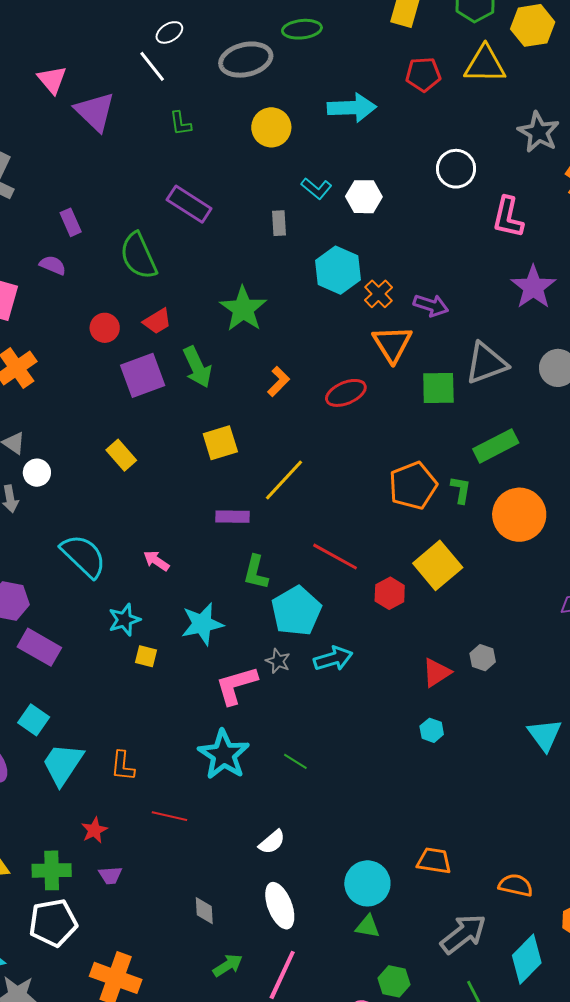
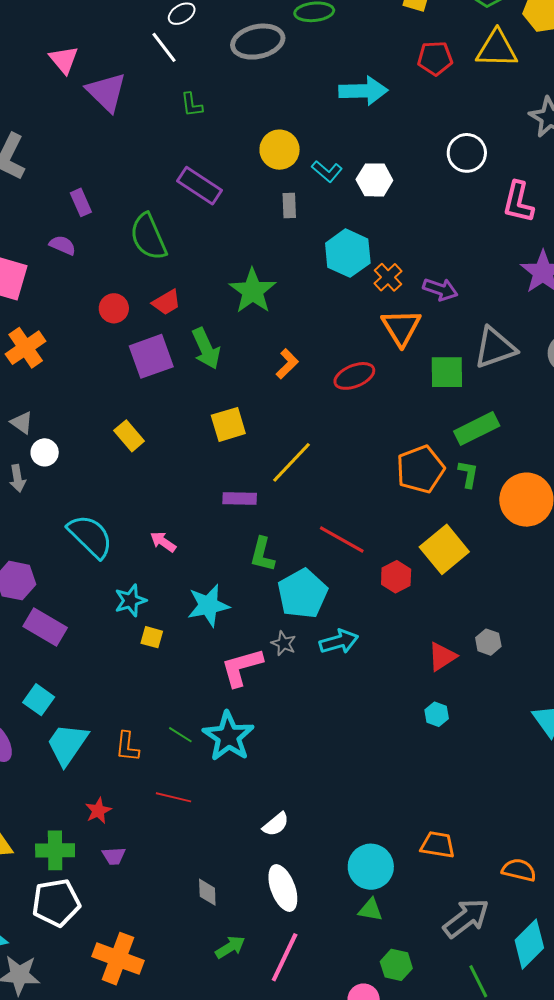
yellow circle: (271, 127) -> (280, 150), moved
green rectangle: (496, 446) -> (477, 429), moved
green line: (295, 761) -> (180, 735), moved

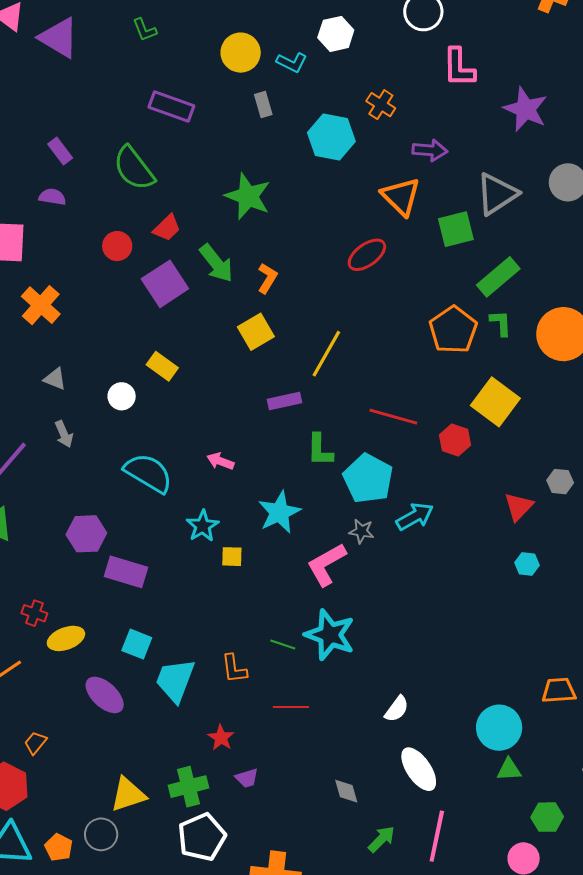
white hexagon: (374, 180) -> (336, 34), moved
pink L-shape: (518, 202) -> (459, 67), moved
orange cross: (388, 277) -> (381, 105), moved
orange L-shape: (287, 364) -> (267, 278), moved
white circle: (45, 452) -> (122, 396), moved

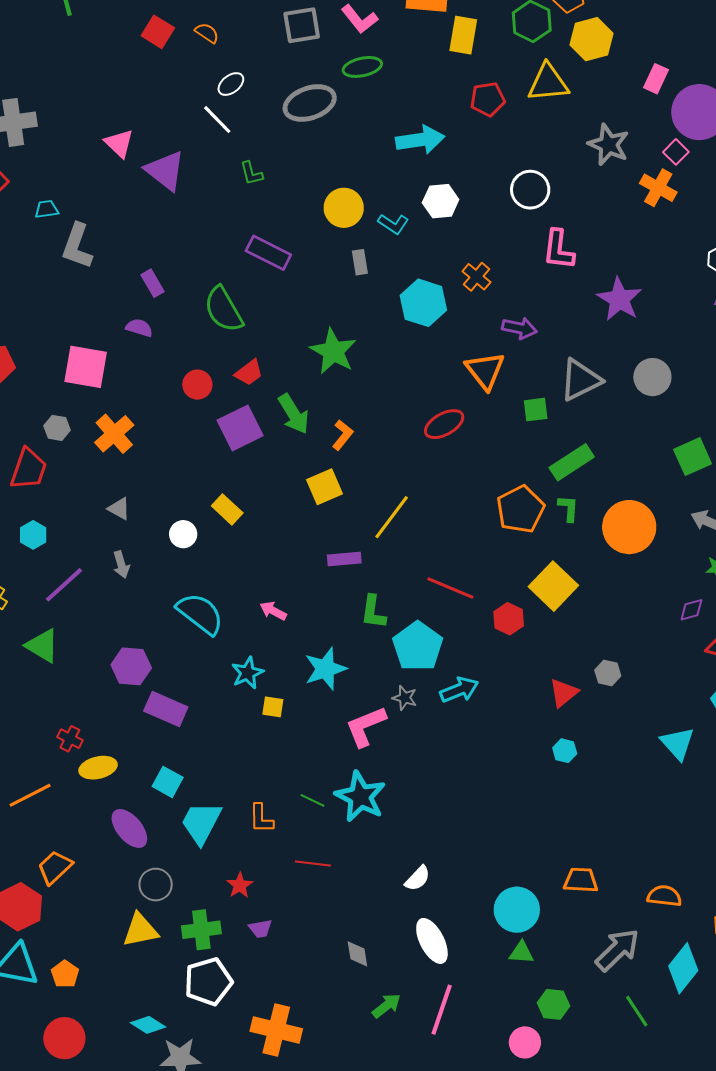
green square: (456, 229) -> (536, 410), size x0.7
orange trapezoid: (35, 743) -> (55, 867), size x1.5
gray circle: (101, 834) -> (156, 885), moved

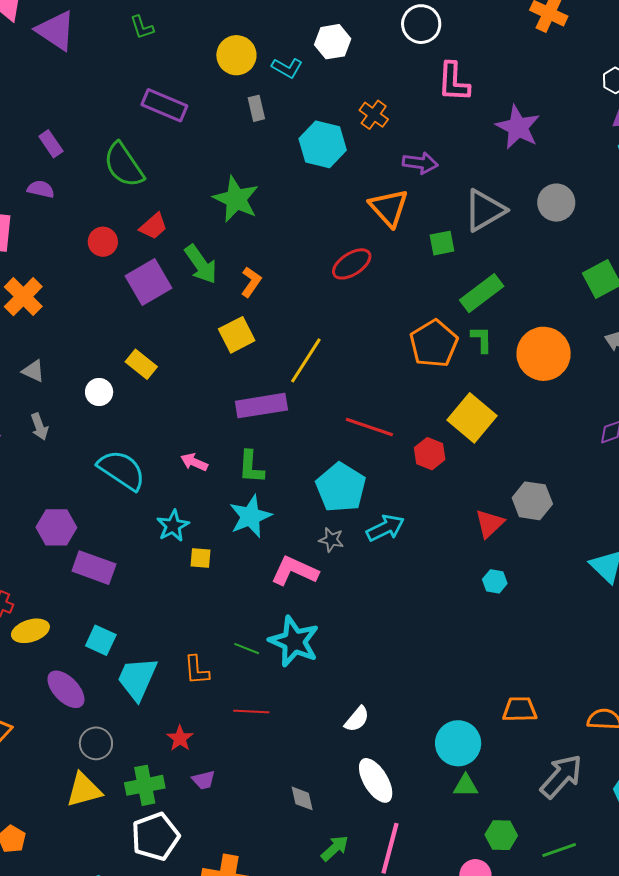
purple rectangle: (344, 559) -> (261, 406), size x1.5
green L-shape: (373, 612) -> (251, 467), moved
gray hexagon: (608, 673) -> (532, 501), size x1.5
pink L-shape: (366, 726) -> (295, 571), turned 51
green line: (637, 1011) -> (559, 850), moved, turned -72

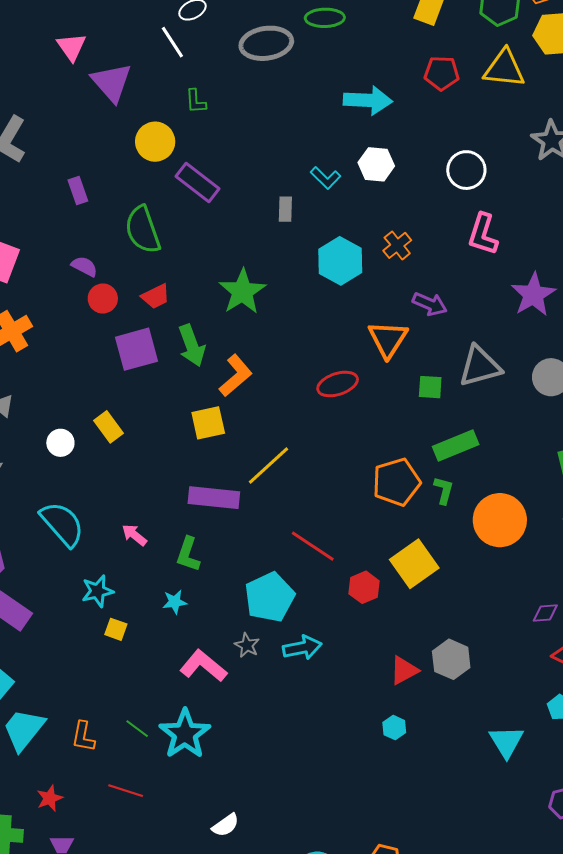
yellow circle: (236, 55) -> (155, 142), moved
purple semicircle: (41, 189) -> (84, 266), moved
orange L-shape: (251, 282) -> (236, 375), size x1.4
cyan star: (250, 516) -> (175, 602), size x0.6

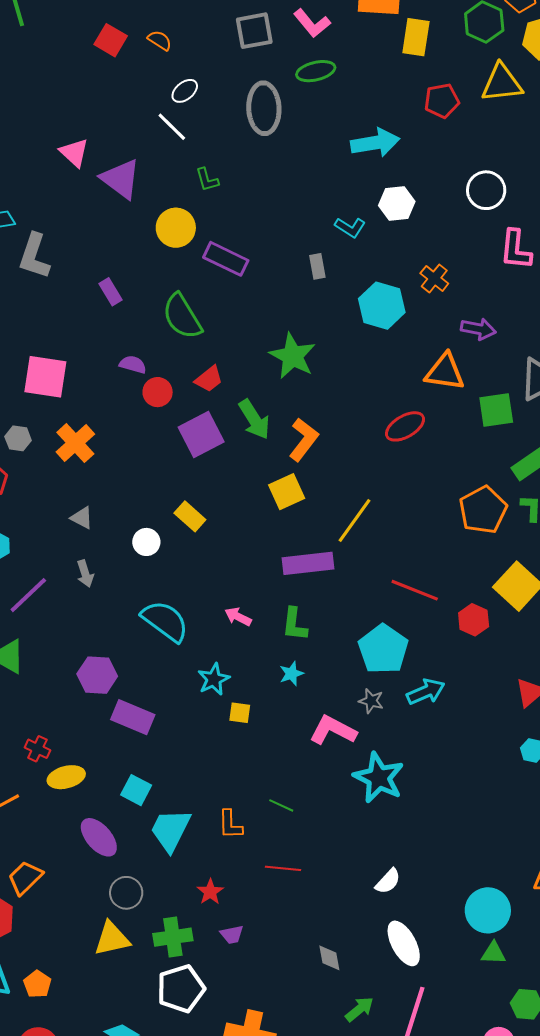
gray ellipse: (266, 43) -> (264, 108), turned -72
orange triangle: (388, 339) -> (445, 372), turned -42
green square: (430, 387) -> (496, 410), size x1.4
cyan star: (185, 734) -> (379, 778), moved

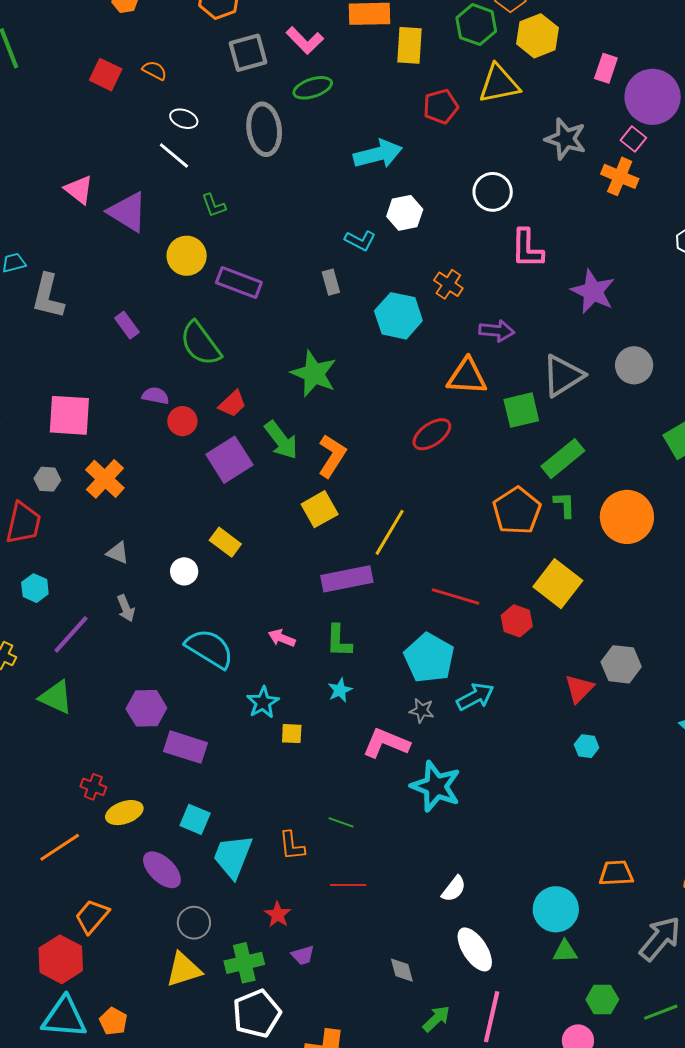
white ellipse: (185, 91) -> (184, 119), turned 64

